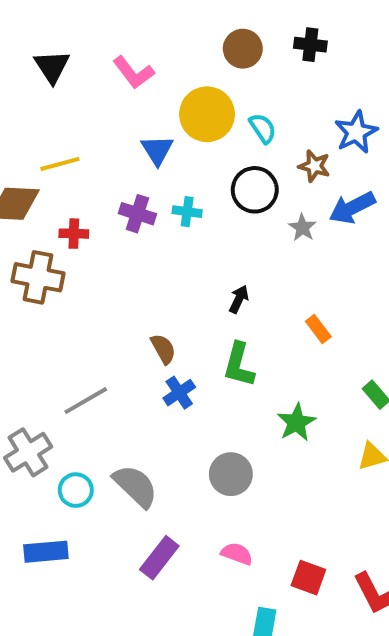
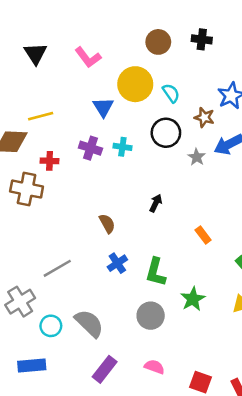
orange rectangle: (318, 329) -> (203, 235), moved
brown semicircle: (163, 349) -> (107, 224), moved
green L-shape: (239, 365) -> (156, 272), moved
green star: (296, 422) -> (193, 299), moved

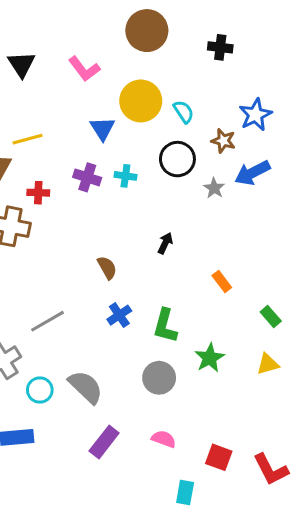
brown circle: (158, 42) -> (147, 31), moved, size x1.4

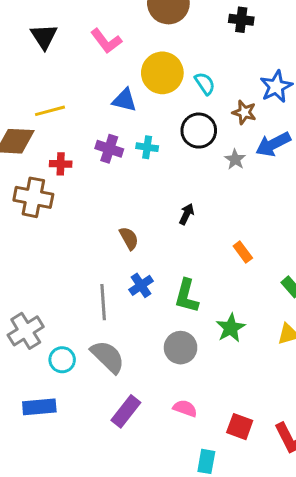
blue triangle: (102, 128) -> (124, 100), turned -44
gray line: (47, 321) -> (103, 302), moved, turned -64

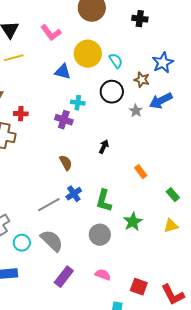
yellow line: (50, 111) -> (14, 58), moved
purple cross: (109, 149) -> (64, 120), moved
gray line: (103, 302) -> (49, 205), turned 65

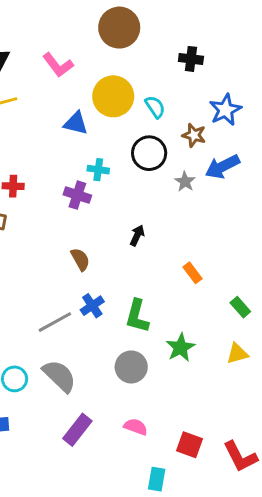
black cross: (140, 19) -> (191, 59), moved

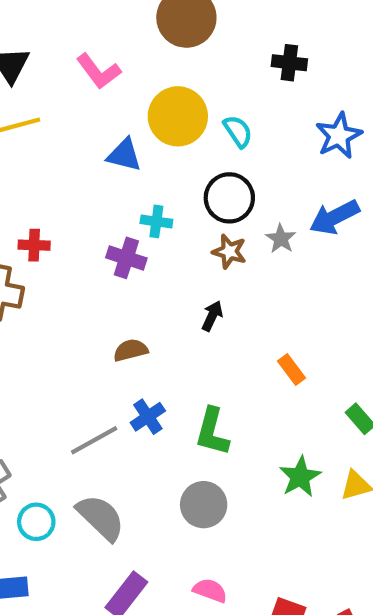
brown star: (194, 135) -> (229, 252), moved
brown semicircle: (80, 259) -> (131, 350), turned -75
green star: (181, 348) -> (300, 477), moved

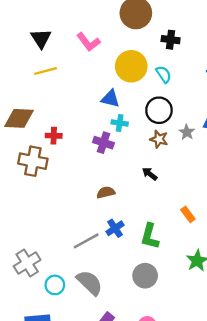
black cross: (289, 63) -> (171, 40), moved
blue triangle: (124, 155) -> (110, 99), moved
black arrow: (212, 316) -> (150, 174), turned -77
orange rectangle: (292, 370) -> (188, 214), moved

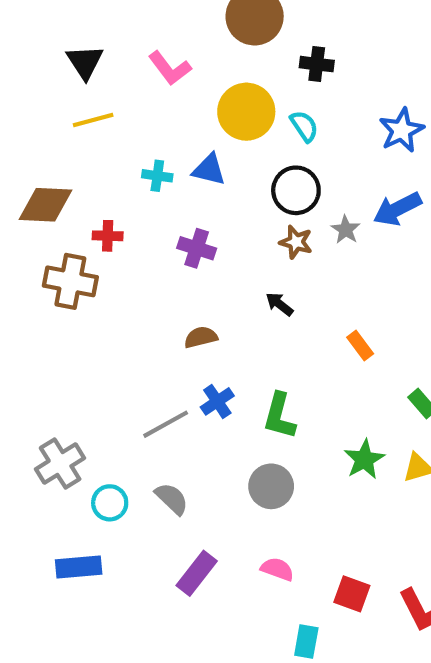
cyan cross: (120, 123) -> (157, 176), moved
orange rectangle: (188, 214) -> (360, 346), moved
gray semicircle: (90, 283) -> (172, 499), size x0.7

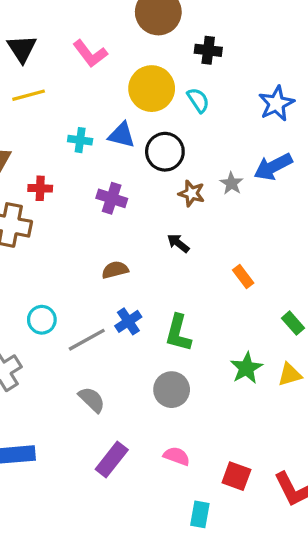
black circle: (296, 190) -> (165, 152), moved
cyan circle: (110, 503) -> (42, 320), moved

